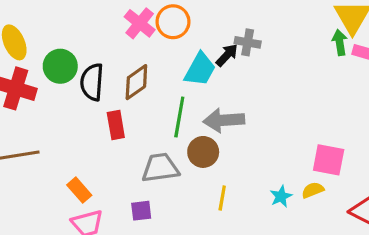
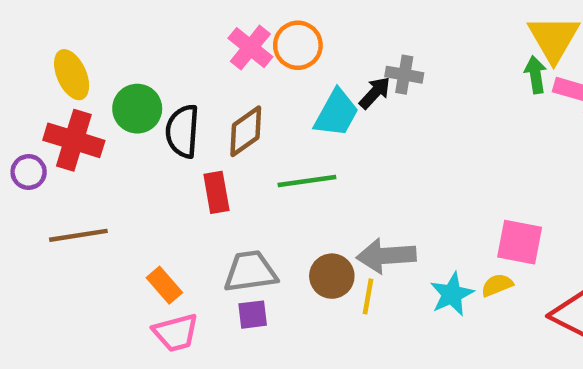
green line: (179, 117) -> (307, 181), turned 72
gray arrow: (224, 120) -> (386, 256), moved
brown circle: (203, 152) -> (332, 276), moved
gray trapezoid: (160, 168) -> (250, 272), moved
cyan star: (281, 196) -> (452, 294), size x1.4

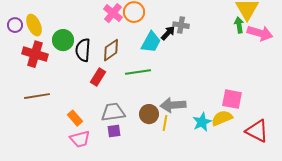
purple circle: (29, 172) -> (15, 25), moved
red rectangle: (216, 192) -> (98, 77), turned 42
yellow semicircle: (497, 285) -> (222, 118), size x1.5

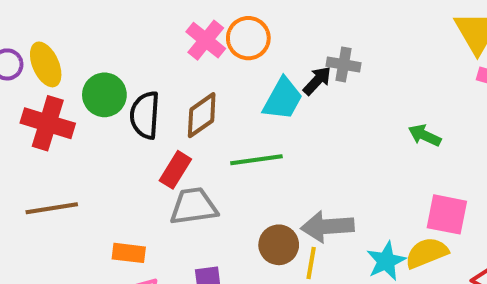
green arrow: (239, 25) -> (425, 135), moved, turned -56
gray trapezoid: (113, 112) -> (194, 206), moved
orange rectangle: (75, 118) -> (129, 253), turned -42

